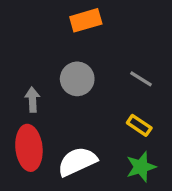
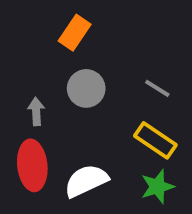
orange rectangle: (86, 20) -> (75, 33), moved, turned -40
yellow rectangle: (139, 125) -> (155, 140), size x1.5

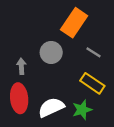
orange rectangle: (75, 33) -> (74, 23), moved, size x1.4
green star: (157, 187) -> (82, 110), moved

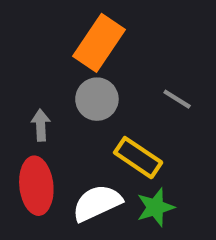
orange rectangle: (74, 23) -> (99, 43), moved
yellow rectangle: (92, 83) -> (138, 158), moved

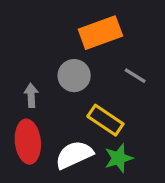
orange rectangle: (99, 43) -> (100, 33), moved, turned 36

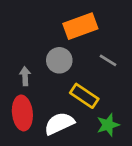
green star: (119, 158) -> (108, 125), moved

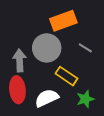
gray circle: (59, 60) -> (47, 48), size x1.4
gray arrow: (25, 76) -> (20, 60), size x1.5

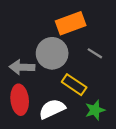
gray arrow: (20, 60) -> (22, 67), turned -85

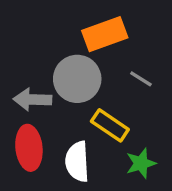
white semicircle: (52, 109) -> (77, 162), turned -68

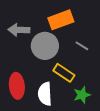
gray arrow: (32, 100) -> (19, 30), moved

